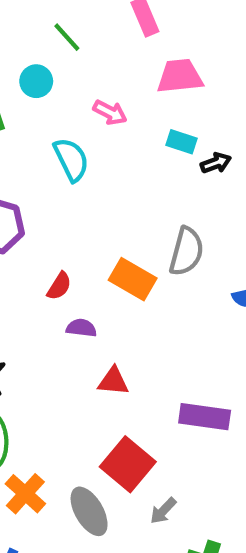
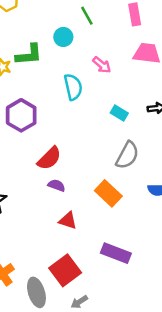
cyan rectangle: (181, 142) -> (119, 113), moved
orange rectangle: (133, 279) -> (108, 193), moved
red semicircle: (59, 286) -> (49, 158), size x1.5

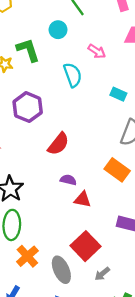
green L-shape: (29, 55) -> (28, 50), turned -96
purple semicircle: (56, 185) -> (68, 180), moved

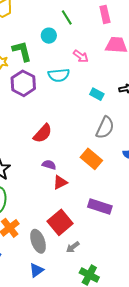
cyan semicircle: (73, 75) -> (59, 75), turned 100
purple hexagon: (28, 107) -> (23, 83), moved
red triangle: (83, 199) -> (60, 182), turned -42

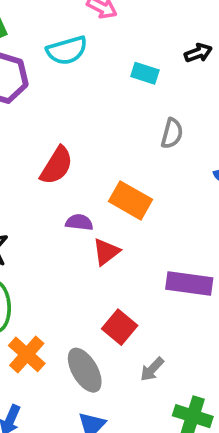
gray semicircle: (105, 128) -> (172, 133), size x0.7
orange rectangle: (91, 159) -> (130, 200), moved
red square: (60, 222) -> (120, 327), size x0.7

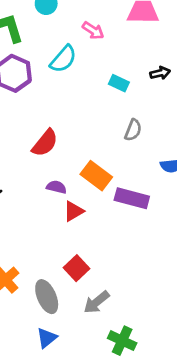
cyan semicircle: (67, 50) -> (63, 59), turned -40
purple rectangle: (189, 283) -> (132, 198), moved
gray arrow: (152, 369) -> (96, 302), size x1.4

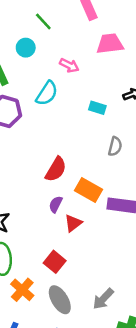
red semicircle: (45, 143) -> (56, 169), moved
purple semicircle: (56, 187) -> (56, 204), turned -70
red square: (76, 268) -> (55, 262), moved

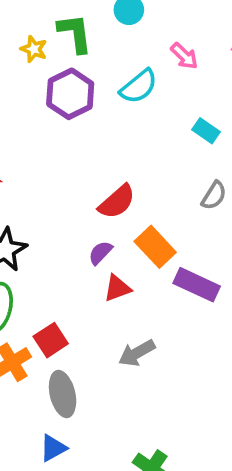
red square: (55, 262) -> (51, 340), moved
gray arrow: (103, 299) -> (137, 353), moved

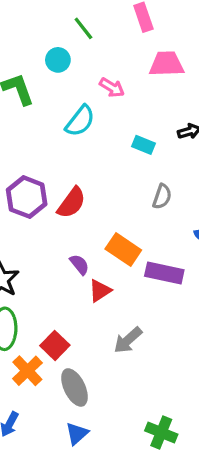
purple hexagon: (70, 94) -> (27, 197), moved
red semicircle: (117, 202) -> (72, 203), moved
purple semicircle: (100, 253) -> (79, 264), turned 110

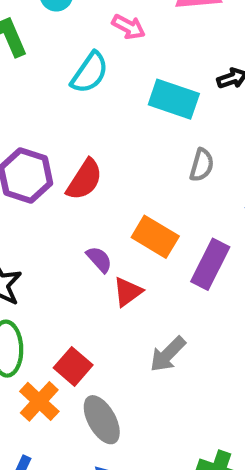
cyan rectangle: (144, 145) -> (174, 99), size x1.6
purple rectangle: (164, 273) -> (210, 264), turned -72

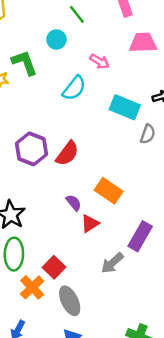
gray semicircle: (202, 165) -> (148, 134), moved
purple rectangle: (210, 264) -> (140, 236), moved

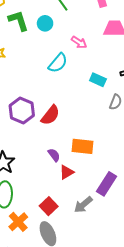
green L-shape: (25, 63) -> (18, 21), moved
cyan rectangle: (125, 107) -> (98, 80), size x0.7
orange rectangle: (109, 191) -> (82, 146), turned -30
red square: (54, 267) -> (49, 206), moved

